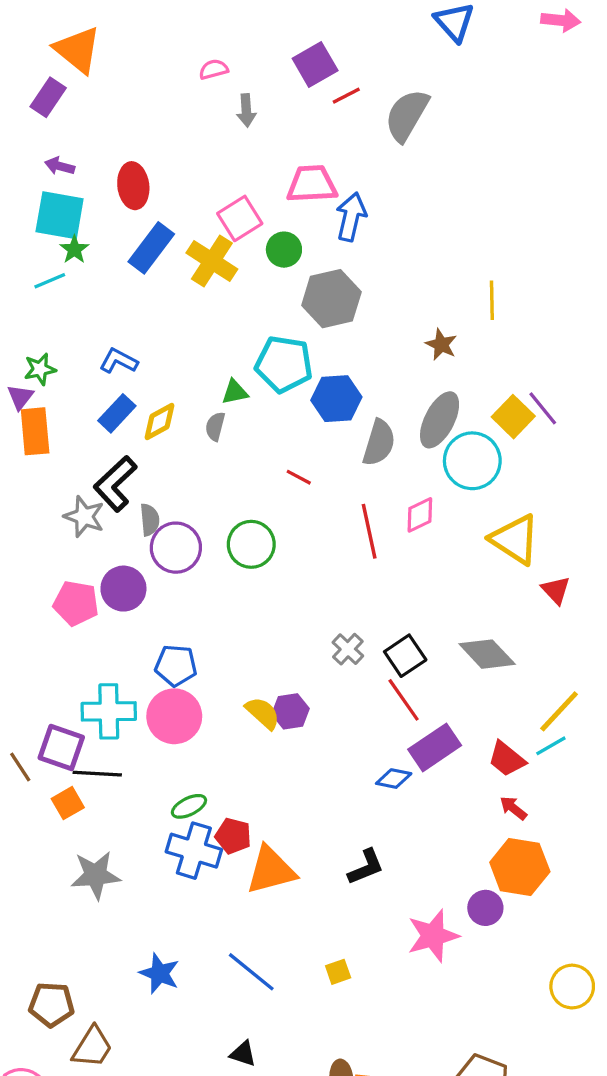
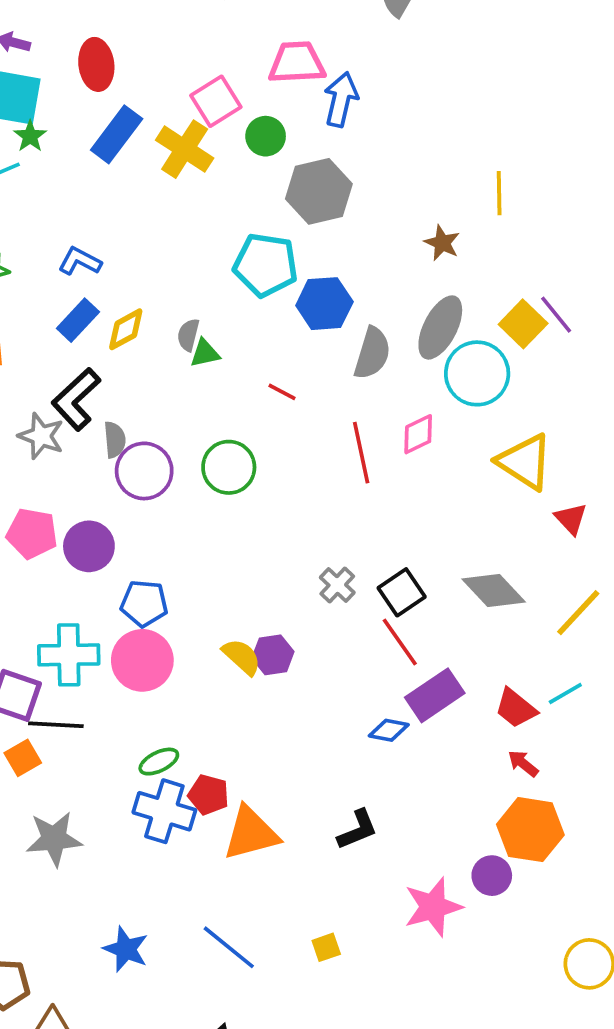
green triangle: (235, 392) -> (205, 353), moved
purple circle: (123, 589) -> (89, 546), moved
yellow line: (559, 711) -> (578, 613), moved

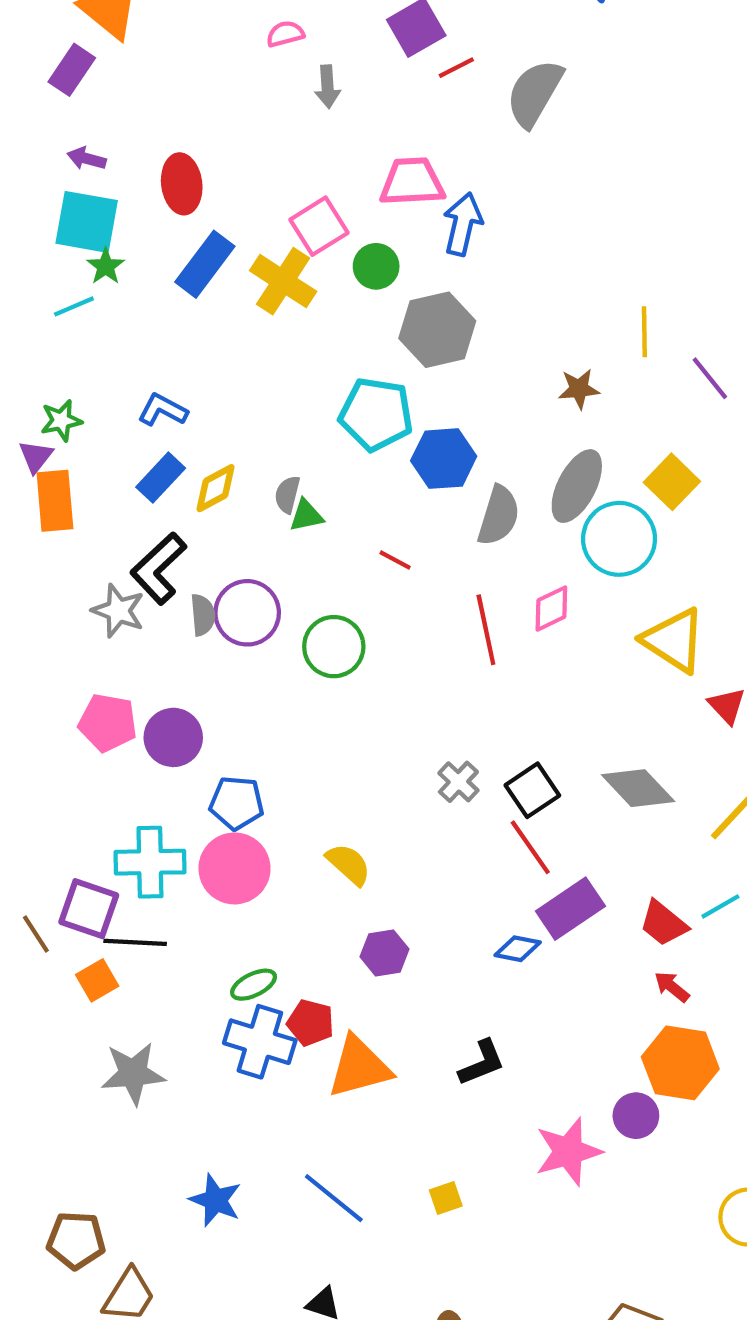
brown star: (442, 243) -> (579, 389), turned -30
purple line: (556, 315) -> (710, 378), moved
purple circle: (144, 471) -> (247, 613), moved
purple hexagon: (273, 655) -> (385, 953), moved

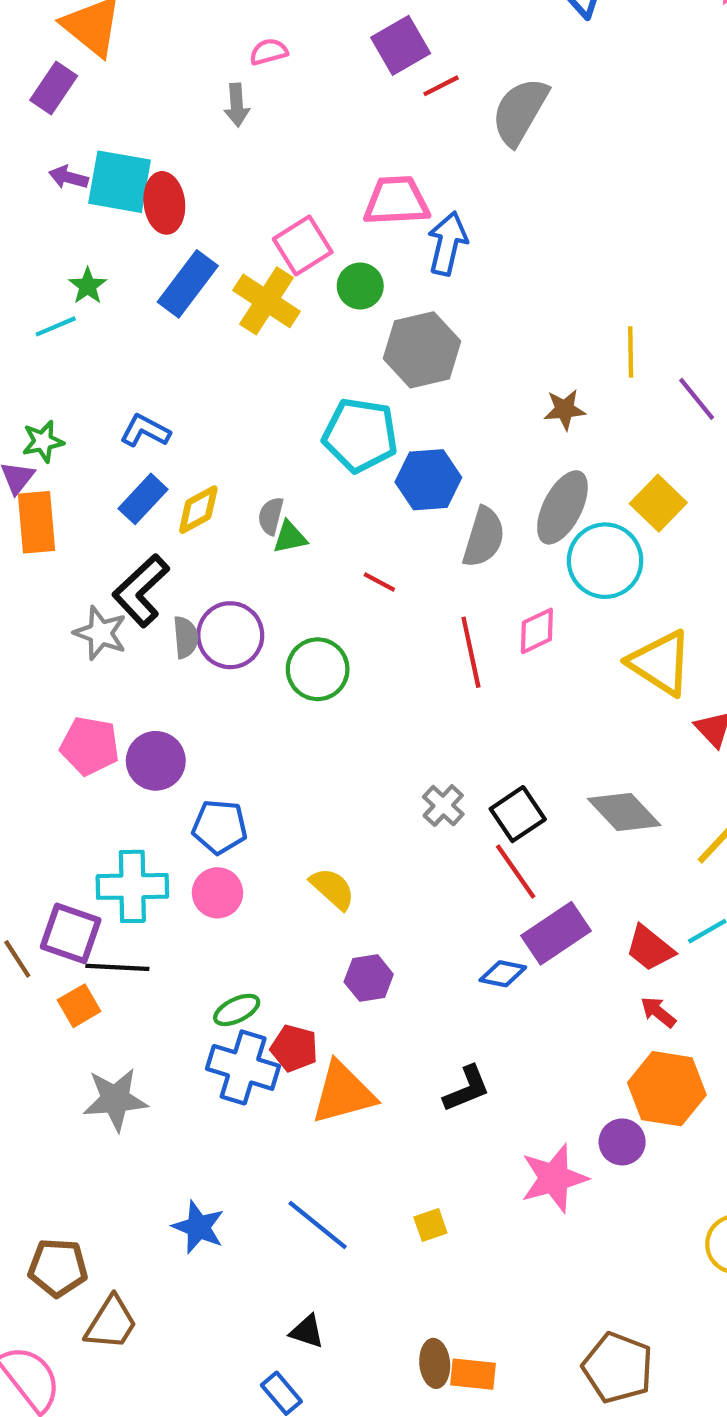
gray arrow: (327, 87) -> (237, 105), moved
cyan square: (87, 222) -> (120, 182), moved
pink circle: (234, 868) -> (218, 893), size x0.7

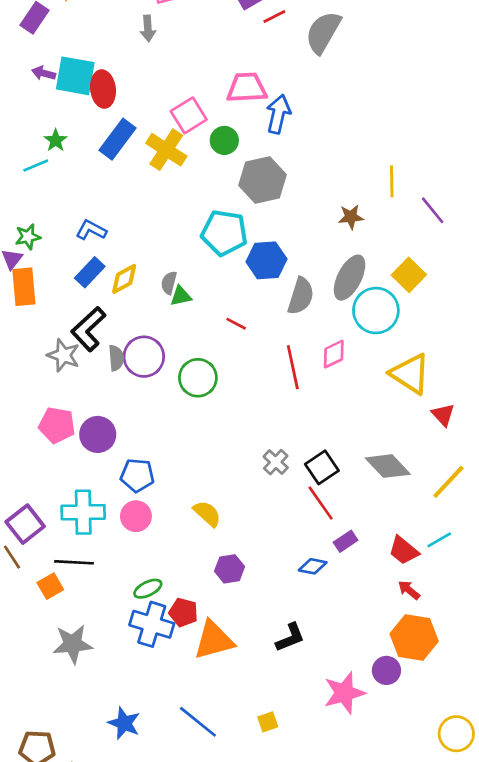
purple square: (71, 933) -> (25, 524), moved, turned 33
purple rectangle: (556, 933) -> (346, 541), size x0.6

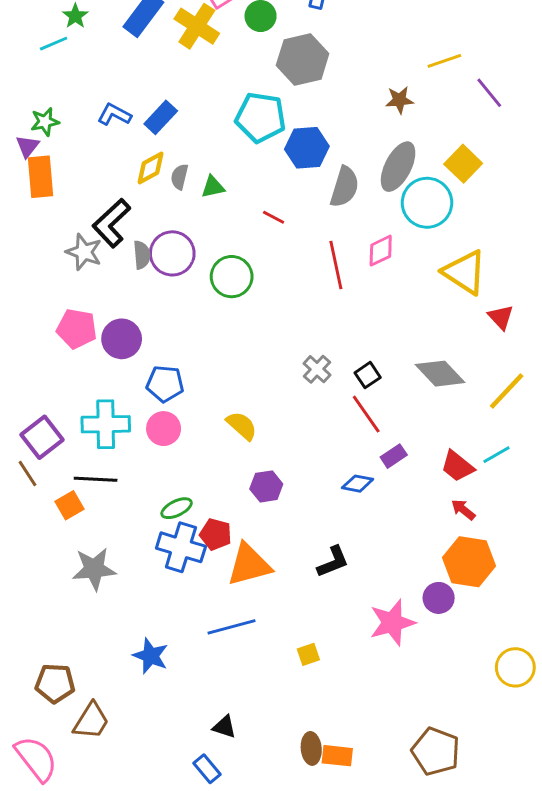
yellow line: (392, 181) -> (444, 61), turned 72
blue rectangle: (90, 272) -> (161, 117), moved
gray semicircle: (169, 283) -> (179, 177), moved
black square: (322, 467) -> (368, 375), size x0.7
blue line: (198, 722) -> (232, 627), moved, turned -54

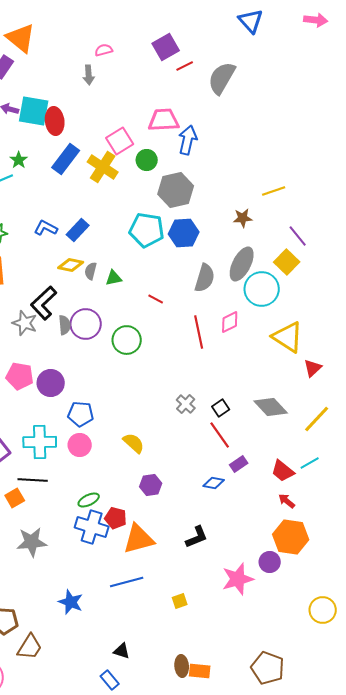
purple line: (489, 93) -> (298, 236), moved
blue hexagon: (307, 148) -> (184, 233), moved
yellow diamond: (151, 168) -> (71, 265), turned 40
red triangle: (501, 317) -> (313, 368), turned 30

